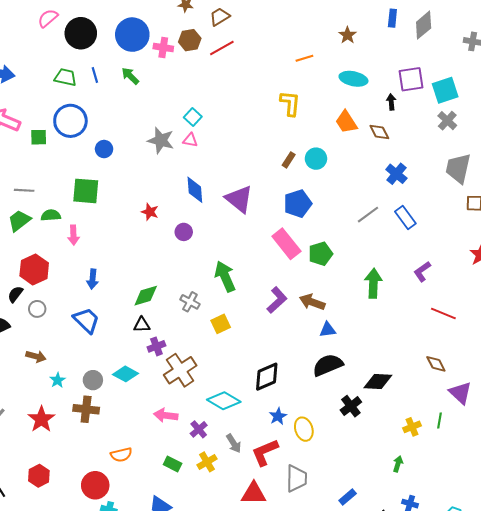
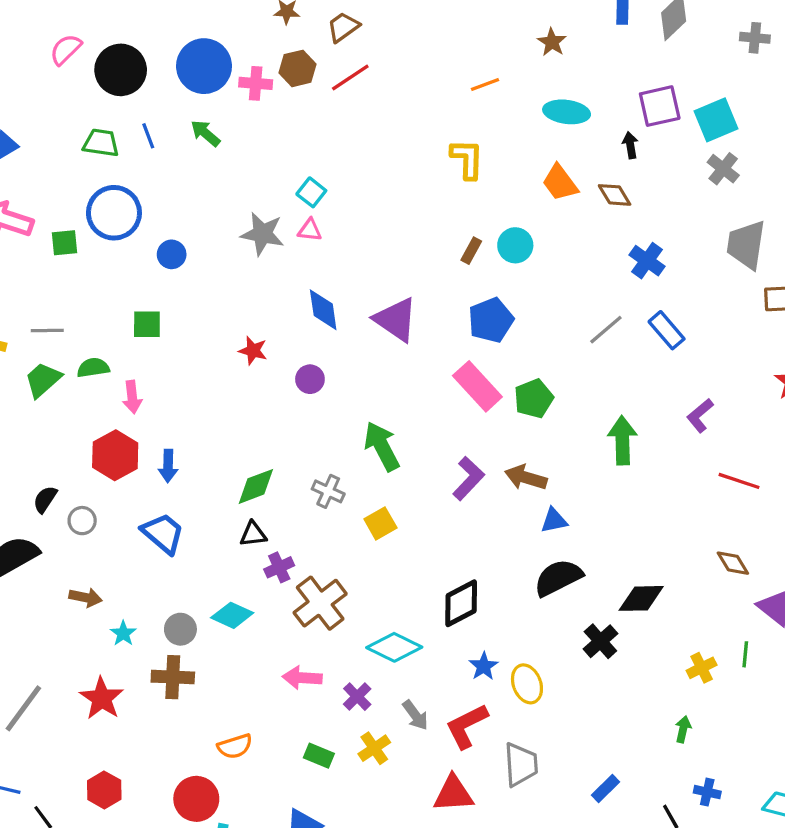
green square: (86, 191) -> (147, 324), size x0.7
red hexagon: (34, 269) -> (115, 455), moved

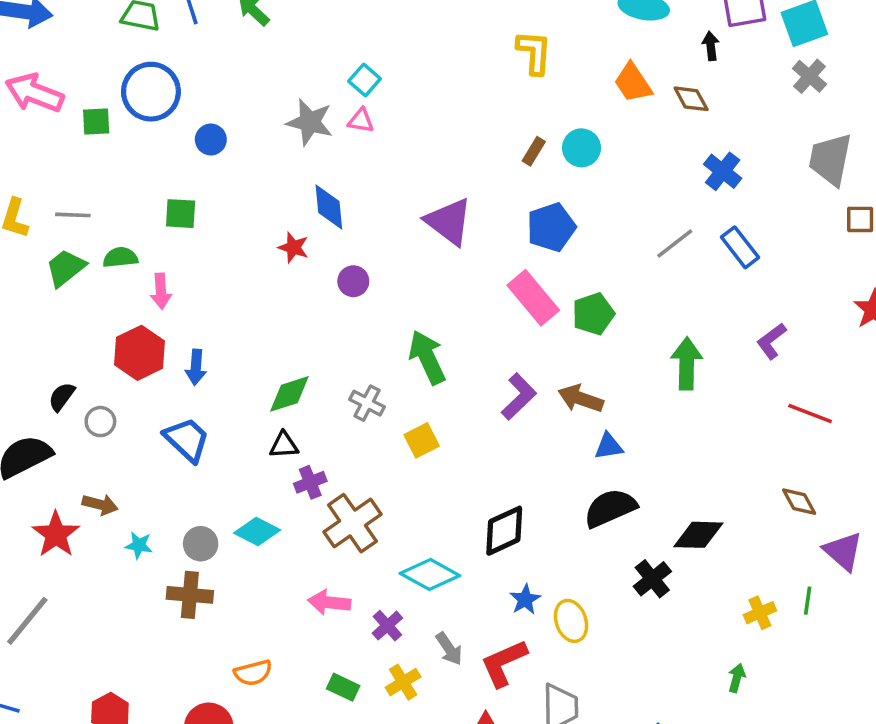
blue diamond: (323, 310) -> (329, 207), moved
cyan star: (123, 633) -> (139, 545), turned -30
red star: (102, 698) -> (56, 534), moved

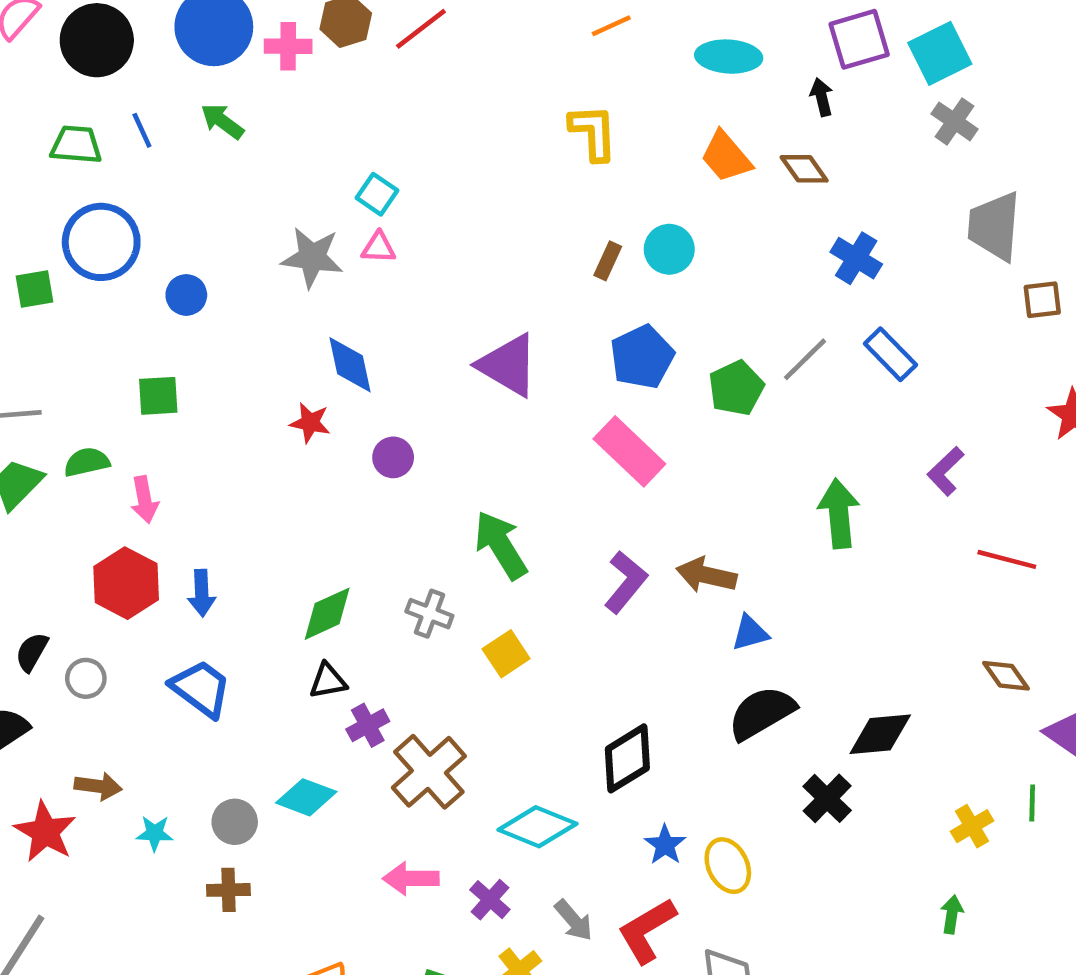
green pentagon: (593, 314) -> (736, 388), moved
brown cross: (190, 595) -> (228, 890), size x0.7

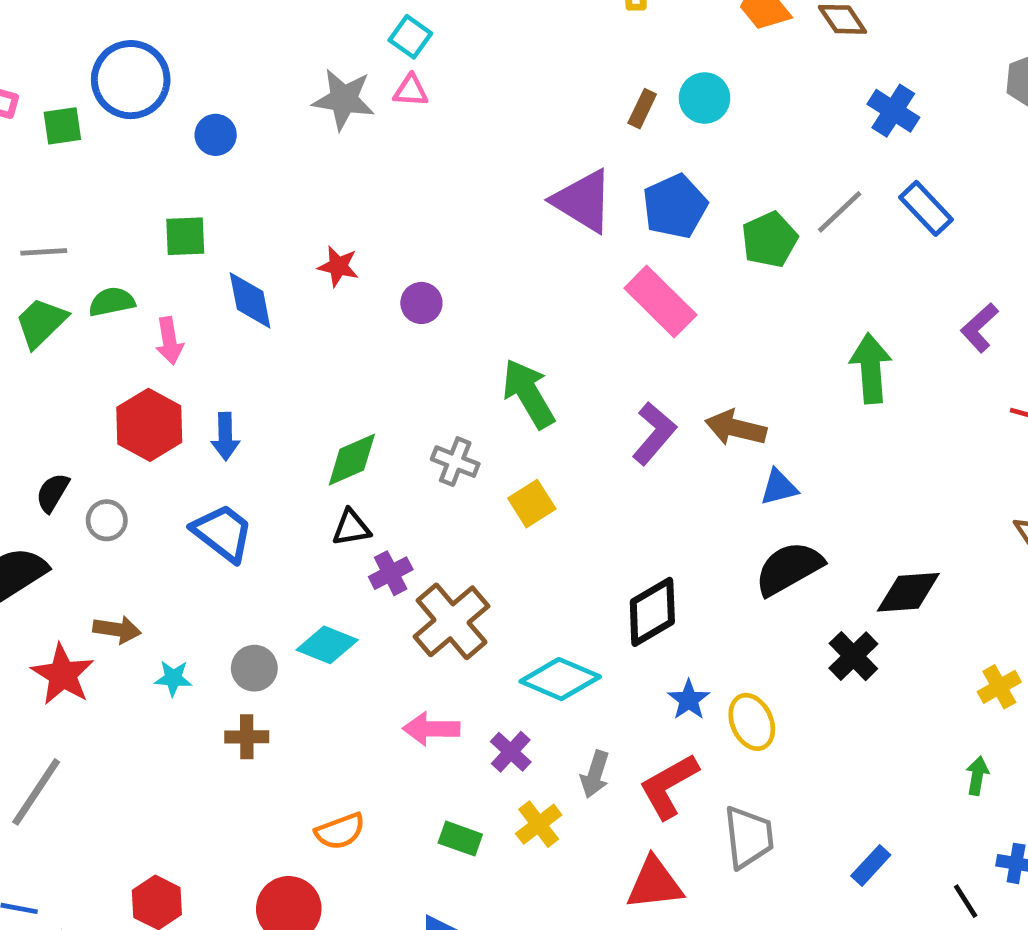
blue diamond: (350, 365) -> (250, 300), moved
purple triangle: (508, 365) -> (583, 201), moved
gray arrow: (574, 920) -> (595, 774), turned 57

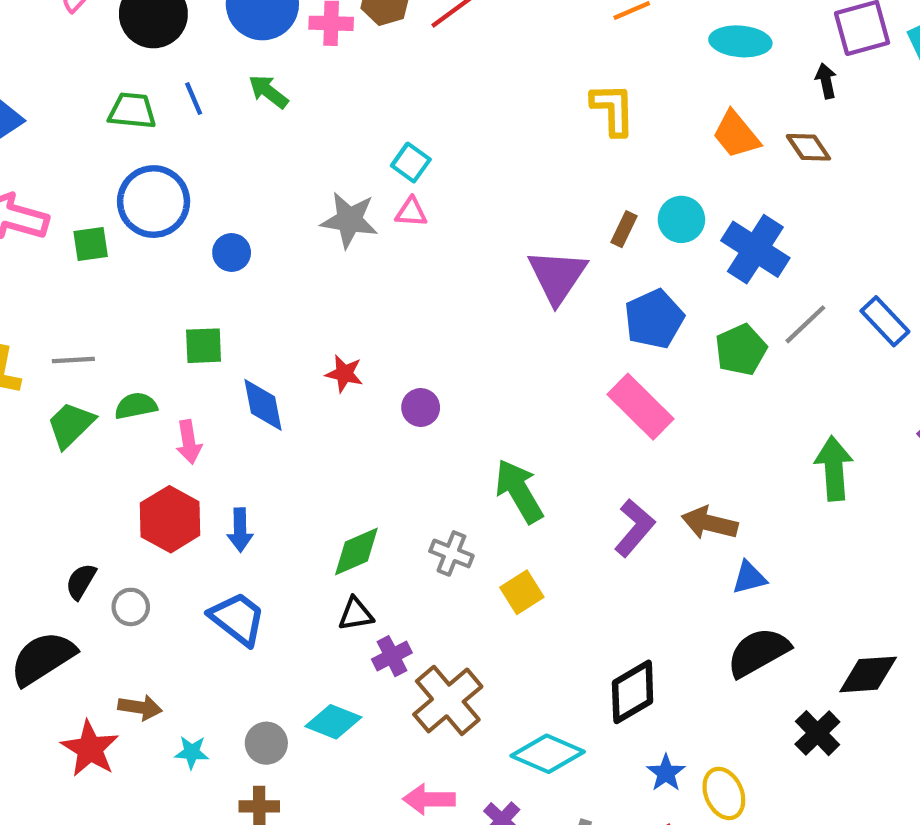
blue cross: (893, 111) -> (755, 249), moved, size x1.4
purple triangle: (583, 201) -> (557, 276), moved, turned 32

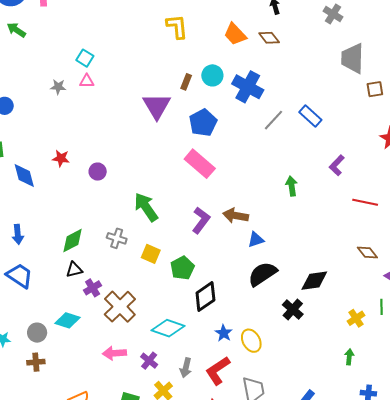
gray star: (349, 220) -> (58, 87), size x0.6
green pentagon: (741, 350) -> (182, 268), moved
green arrow: (834, 468) -> (292, 186), size x0.7
yellow square: (522, 592) -> (151, 254), turned -30

